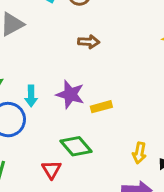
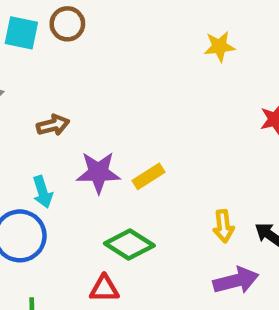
brown arrow: (89, 42) -> (53, 125), moved
red triangle: (51, 170) -> (104, 289), turned -42

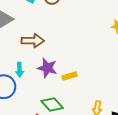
brown arrow: (53, 125) -> (33, 41), size x1.5

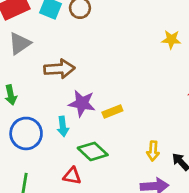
cyan arrow: (20, 70) -> (63, 126), moved

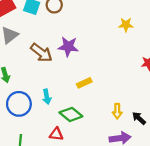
brown arrow: (59, 69) -> (41, 53), turned 45
purple star: (82, 103) -> (68, 47), moved

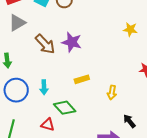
yellow arrow: (117, 111) -> (112, 93), moved

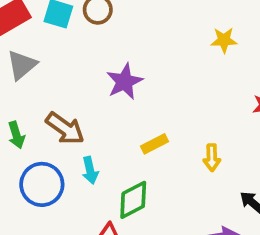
purple star: (72, 42) -> (125, 82), turned -30
brown arrow: (45, 44) -> (65, 128), moved
green diamond: (65, 108) -> (133, 200), turned -65

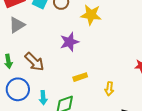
yellow star: (224, 40) -> (91, 15), moved, size x1.5
cyan arrow: (90, 170) -> (43, 98), moved

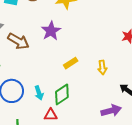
brown arrow: (34, 62) -> (18, 41), moved

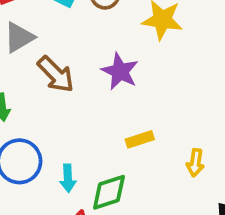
purple star: (51, 31) -> (120, 71), turned -30

